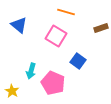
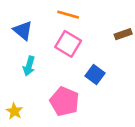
orange line: (66, 12) -> (68, 15), moved
cyan arrow: (31, 71) -> (29, 66), moved

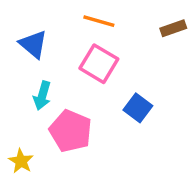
brown rectangle: (123, 34) -> (173, 28), moved
pink pentagon: (64, 101) -> (71, 131), moved

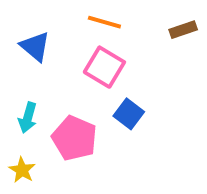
cyan arrow: (42, 96) -> (28, 118), moved
blue square: (138, 108) -> (129, 114), moved

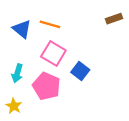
orange line: (104, 22) -> (50, 24), moved
pink square: (104, 67) -> (53, 54), moved

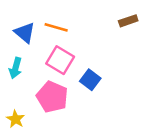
cyan arrow: (17, 73) -> (15, 68), moved

